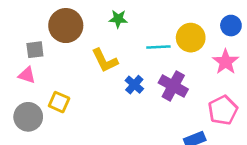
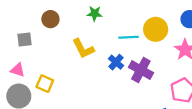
brown circle: (66, 26) -> (50, 19), size x0.6
pink triangle: (27, 75) -> (18, 70), moved
blue cross: (134, 85) -> (116, 62), moved

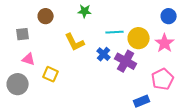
yellow circle: (156, 29) -> (139, 38), moved
pink triangle: (18, 70) -> (29, 59), moved
yellow square: (45, 84) -> (51, 74), moved

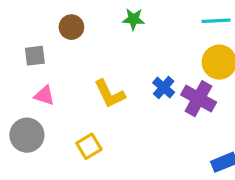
cyan line: (115, 32) -> (216, 21), moved
yellow L-shape: (75, 42) -> (110, 94), moved
yellow square: (51, 74) -> (89, 146), moved, turned 35

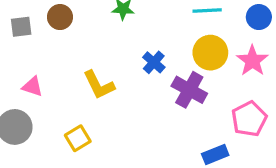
gray square: (35, 56) -> (21, 27), moved
blue cross: (164, 87) -> (154, 62), moved

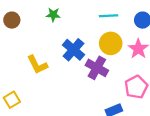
blue cross: (154, 62) -> (73, 50), size x1.5
yellow square: (78, 138) -> (12, 100), moved

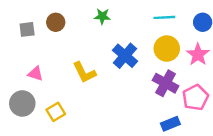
purple cross: (97, 68) -> (166, 83), moved

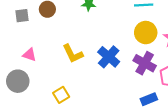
blue cross: (125, 56) -> (109, 57), moved
yellow square: (56, 112) -> (61, 95), moved

